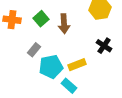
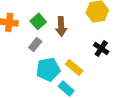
gray rectangle: (34, 50) -> (35, 44), moved
yellow rectangle: (77, 65) -> (74, 67), turned 60

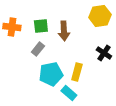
green square: (38, 21) -> (41, 26), turned 35
yellow rectangle: (74, 67) -> (77, 72), turned 66

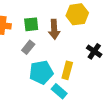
yellow hexagon: (100, 16) -> (77, 14), moved

